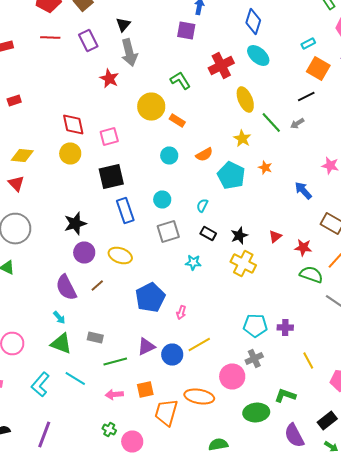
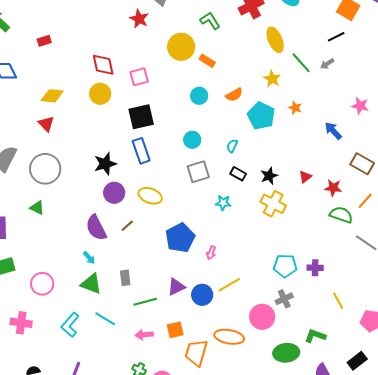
blue rectangle: (125, 210) -> (141, 151), moved
gray rectangle: (95, 338) -> (125, 278), turned 70

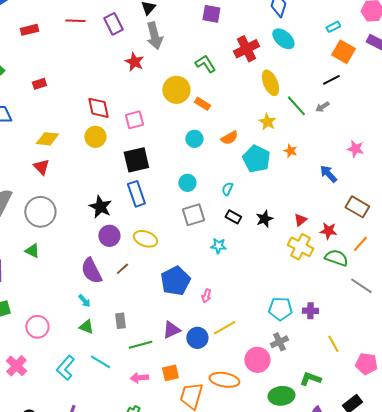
black star: (105, 164) -> (100, 207), turned -30
yellow cross: (273, 204) -> (300, 247), moved
green triangle: (91, 284) -> (86, 327), size x0.7
pink cross: (21, 323) -> (16, 366), turned 35

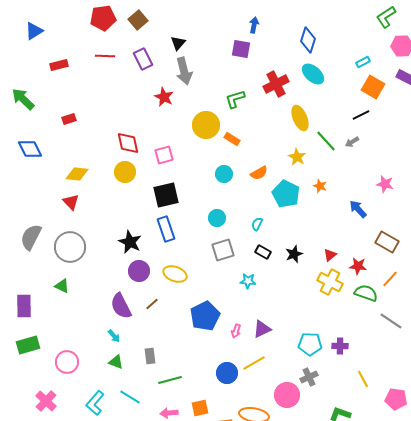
green L-shape: (205, 64) -> (235, 99), turned -75
purple triangle: (171, 330) -> (262, 329), moved

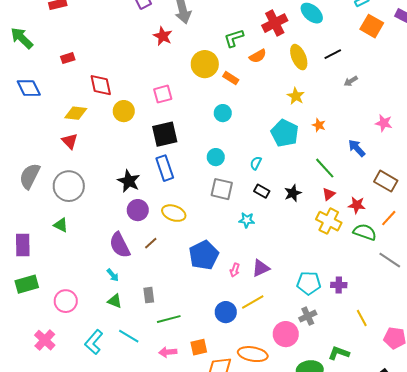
black line: (361, 115) -> (333, 54), moved
green line: (326, 141) -> (325, 168), moved
red diamond: (128, 143) -> (101, 85), moved
orange semicircle: (259, 173) -> (258, 56), moved
gray square: (223, 250) -> (222, 189), turned 30

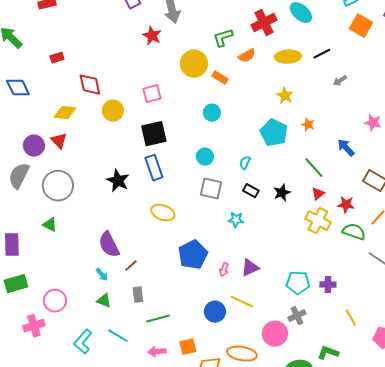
yellow ellipse: (299, 57) -> (288, 57), turned -70
purple circle: (138, 210) -> (34, 146), moved
brown line: (151, 243) -> (131, 266), moved
yellow line: (253, 302) -> (242, 302), turned 55
pink cross: (45, 340) -> (34, 326), moved, turned 30

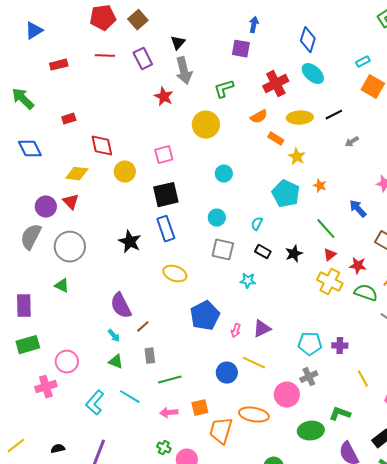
green L-shape: (223, 38) -> (224, 89), moved
orange rectangle: (220, 78) -> (276, 139), moved

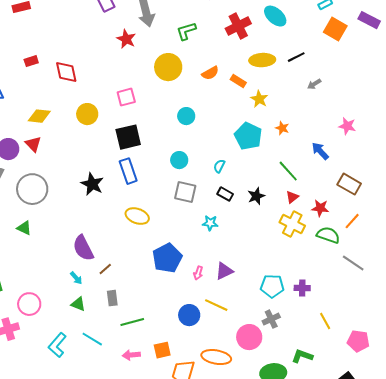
orange semicircle: (259, 117) -> (210, 73), moved
red diamond: (102, 146) -> (66, 72), moved

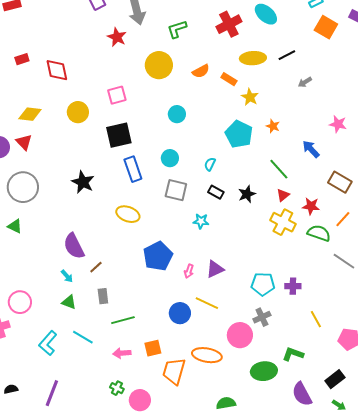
blue rectangle: (128, 171) -> (133, 169), moved

